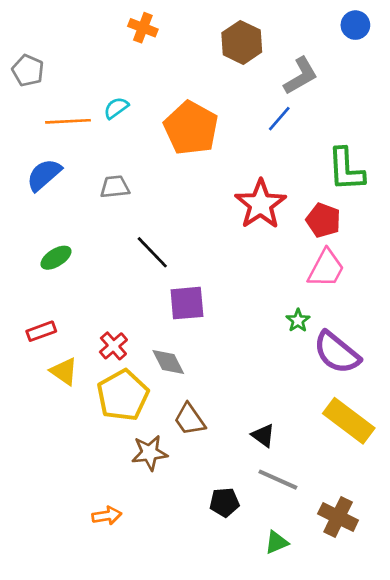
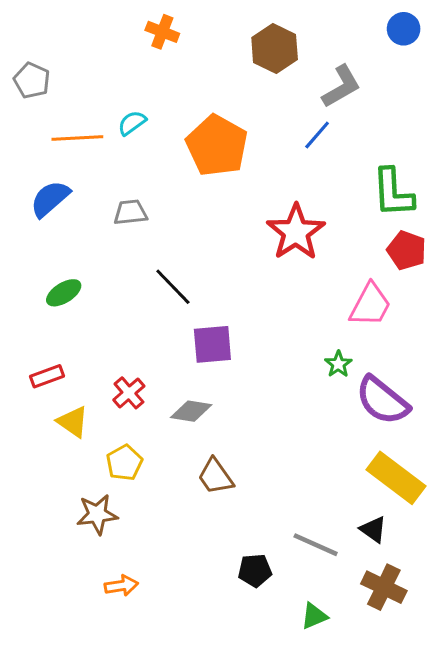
red pentagon: (323, 220) -> (407, 250), moved
gray diamond: (168, 362) -> (191, 411), turned -54
yellow pentagon: (123, 395) -> (124, 463), moved, size x0.6
black triangle: (263, 435) -> (373, 529), moved
brown star: (150, 453) -> (97, 514), moved

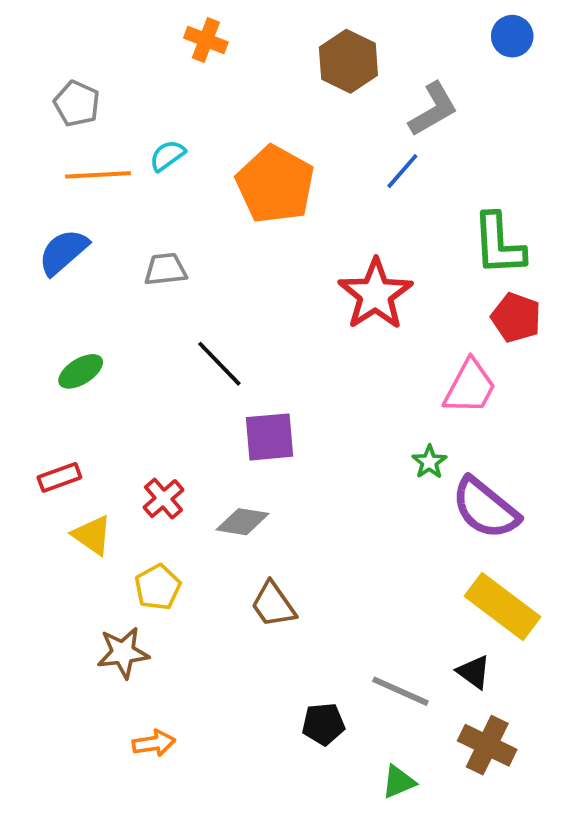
gray pentagon: (32, 80) -> (77, 104), moved

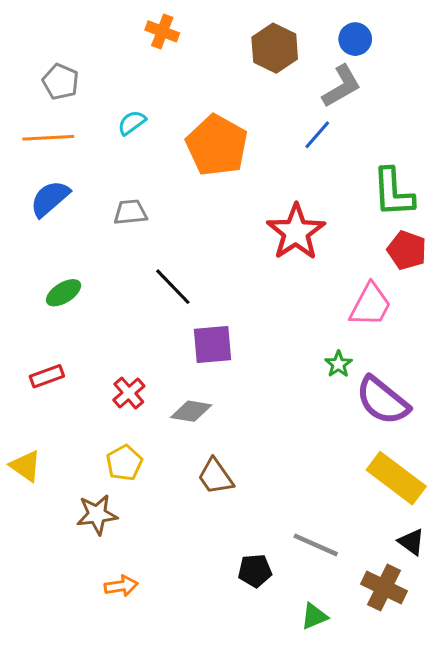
blue circle: (512, 36) -> (355, 39), moved
orange line: (98, 175) -> (48, 138), moved
yellow triangle: (92, 535) -> (26, 466), moved
black triangle: (474, 672) -> (411, 542), moved

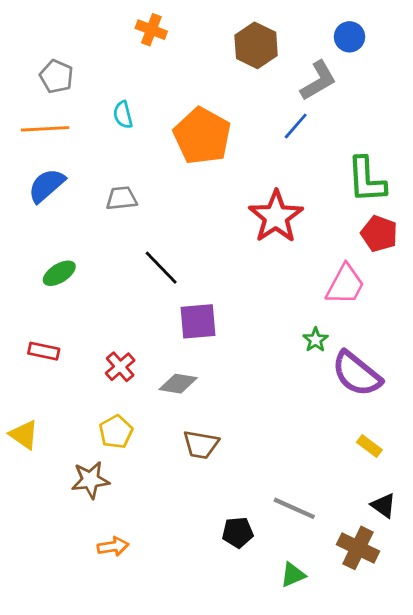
blue circle: (355, 39) -> (349, 37), moved
cyan semicircle: (132, 123) -> (123, 115), turned -68
red rectangle: (47, 376) -> (44, 351), turned 32
brown trapezoid: (215, 477) -> (201, 445), turned -45
yellow rectangle: (396, 478) -> (369, 446), size x0.5

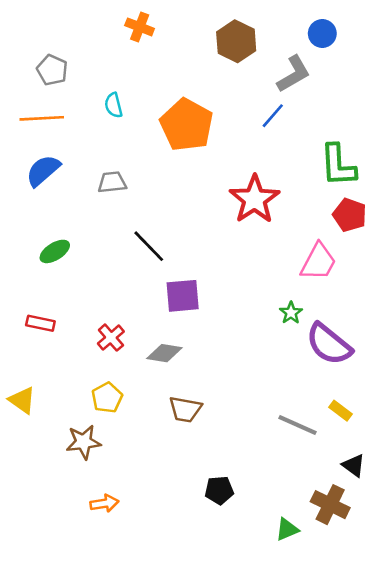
gray line: (294, 508) -> (298, 425), moved
green triangle: (293, 575) -> (287, 529), moved

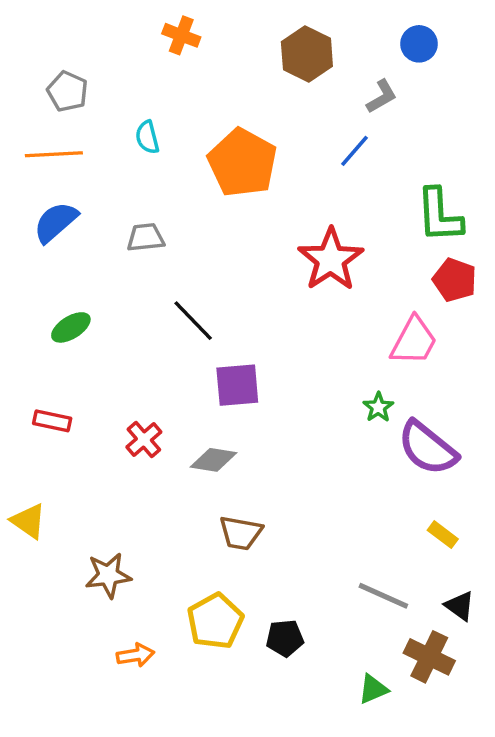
gray L-shape: (294, 74) -> (382, 96), size x0.7
yellow pentagon: (107, 398) -> (215, 621), moved, size x1.4
gray line: (298, 425) -> (383, 596), moved

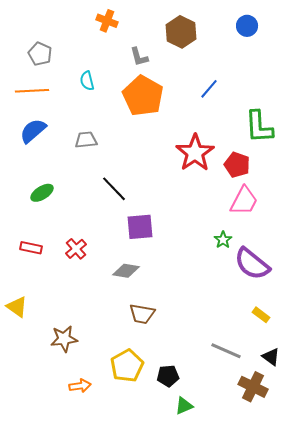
gray L-shape: (382, 96) -> (139, 57), moved, turned 105
red pentagon: (455, 280) -> (237, 165), moved
red cross: (144, 439) -> (76, 249), moved
green triangle: (373, 689) -> (184, 406), moved

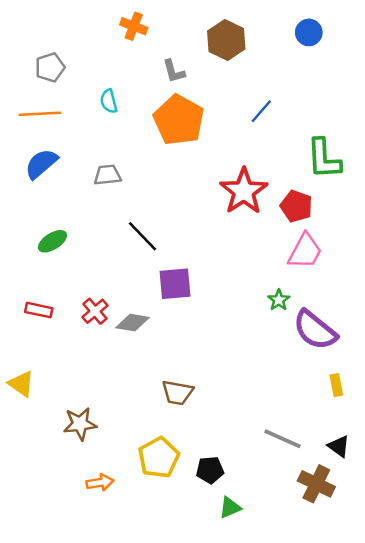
gray pentagon: (40, 54) -> (50, 67), turned 30
gray diamond: (126, 271) -> (132, 323), moved
yellow rectangle: (261, 315) -> (336, 385), moved, turned 42

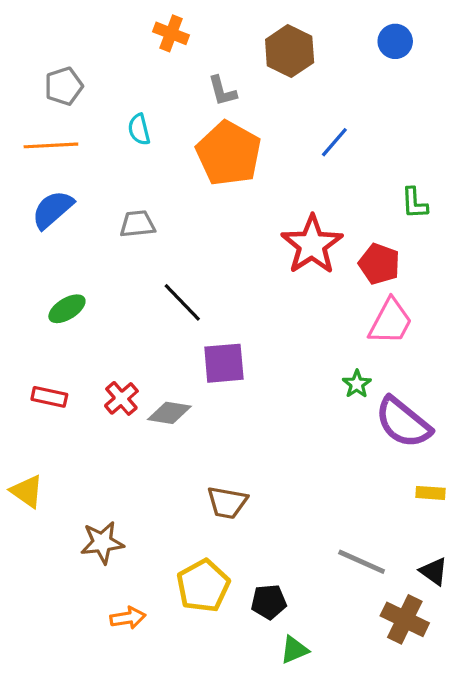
green L-shape: (324, 159) -> (414, 203), size x0.6
yellow rectangle: (336, 385) -> (430, 493), turned -75

